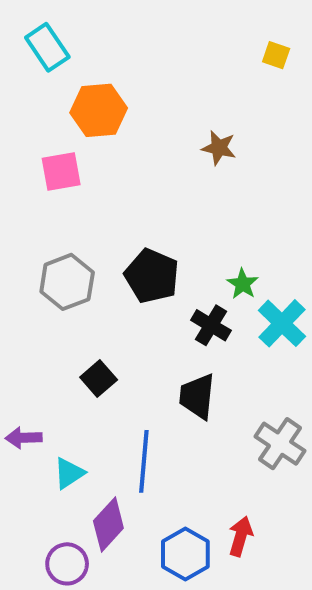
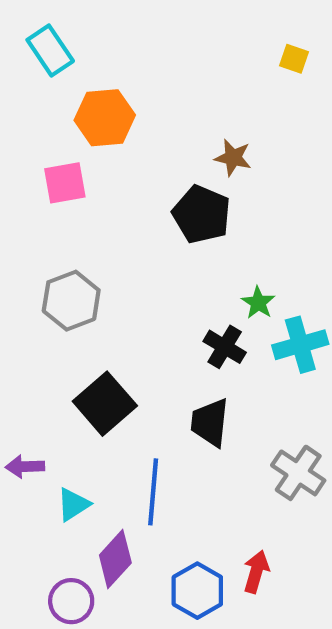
black pentagon: (152, 276) -> (201, 214), moved
cyan cross: (282, 323) -> (300, 345), turned 30
black square: (99, 379) -> (105, 404), size x1.6

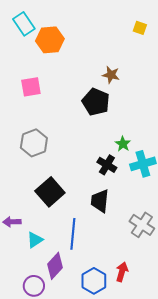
orange hexagon: (105, 118) -> (50, 40), moved

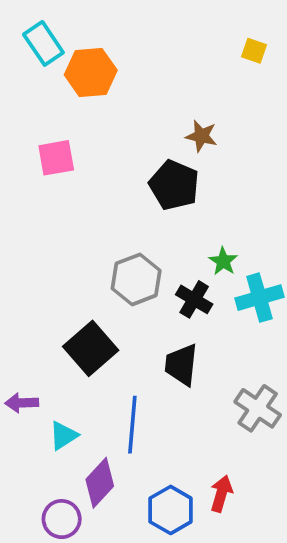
gray hexagon: (34, 143) -> (136, 279), moved

